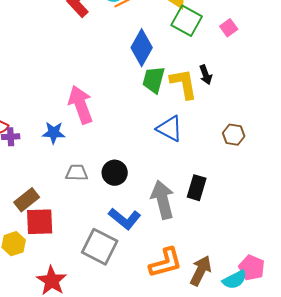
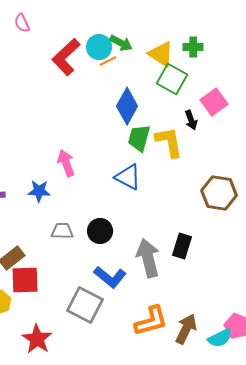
pink square: (229, 28) -> (214, 102), moved, size x1.5
black arrow: (206, 75) -> (191, 120), moved
pink arrow: (81, 105) -> (66, 163), size x0.7
blue triangle: (170, 129) -> (128, 177), moved
brown hexagon: (234, 135) -> (219, 193), size x1.6

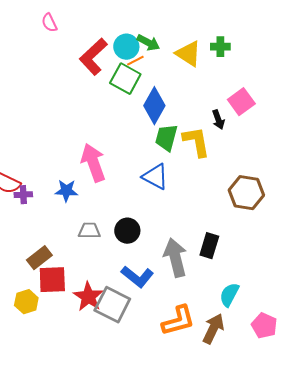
green square: (172, 79) -> (125, 79), moved
pink arrow: (66, 163) -> (93, 163), size x1.4
cyan semicircle: (220, 338) -> (229, 295), moved, turned 145
red star: (37, 339) -> (88, 297), moved

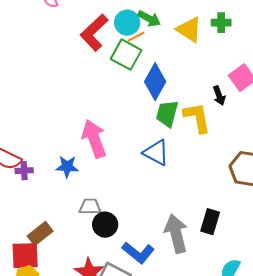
black circle: (127, 231) -> (105, 225), moved
red square: (52, 280) -> (25, 256), moved

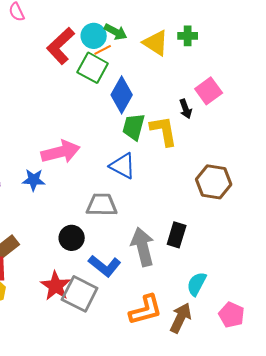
pink arrow: (94, 139) -> (61, 152), turned 96
gray trapezoid: (90, 207) -> (102, 205), moved, size x1.4

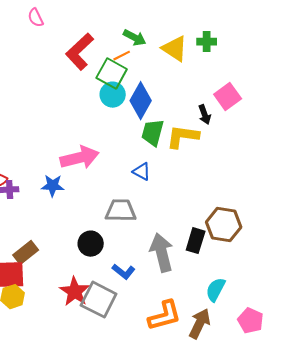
cyan circle: (94, 36) -> (113, 95), moved
yellow L-shape: (164, 131) -> (183, 137), turned -72
blue triangle: (123, 166) -> (142, 172), size x0.7
brown hexagon: (214, 182) -> (224, 225), moved
blue L-shape: (105, 266) -> (124, 272), size x0.7

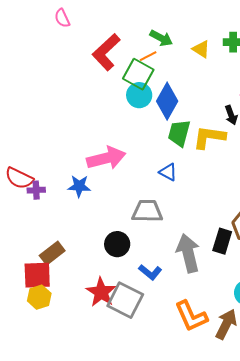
yellow triangle: (175, 49) -> (201, 49), size x0.7
orange L-shape: (165, 316) -> (191, 316), turned 81

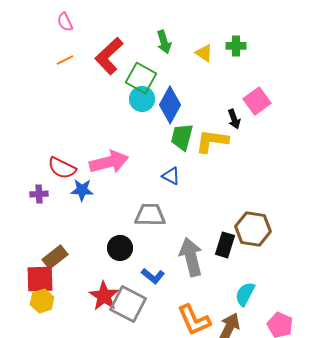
green arrow: (161, 38) -> (164, 42), turned 45
orange line: (148, 56) -> (65, 60), moved
red semicircle: (19, 178) -> (62, 168), moved

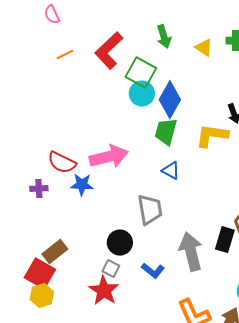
pink semicircle: (65, 22) -> (52, 15), moved
green trapezoid: (182, 137) -> (166, 132), moved
gray trapezoid: (150, 215) -> (150, 210), turned 80
red square: (40, 279) -> (40, 274), turned 32
gray square: (128, 304) -> (111, 269), moved, size x0.5

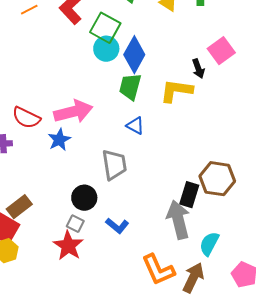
blue star: (82, 185) -> (59, 140), moved, turned -30
gray arrow: (191, 252) -> (178, 220), moved

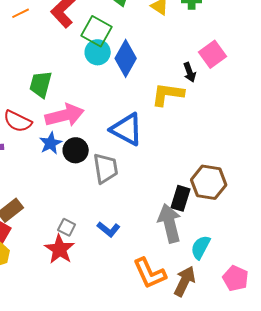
green trapezoid: (130, 87) -> (41, 84), moved
blue triangle: (135, 126) -> (127, 129), size x1.8
black circle: (84, 198) -> (76, 150), moved

